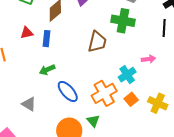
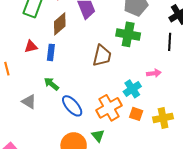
green arrow: (47, 70) -> (51, 84), turned 63
orange square: (131, 99) -> (136, 114), turned -32
yellow cross: (158, 103) -> (163, 118), turned -36
gray triangle: (29, 104) -> (29, 102), moved

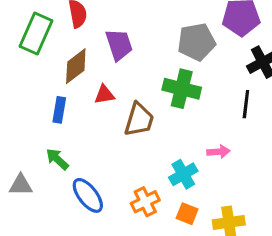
red triangle: (31, 47) -> (104, 95), moved
gray triangle: (29, 102) -> (21, 185), turned -35
orange cross: (109, 108) -> (145, 202), size x0.7

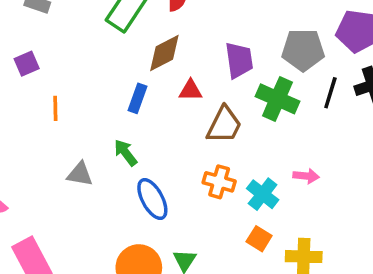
purple trapezoid: (119, 45) -> (239, 60), moved
black line: (246, 104) -> (330, 93), moved
cyan cross: (183, 174) -> (263, 194), turned -32
orange cross: (145, 202) -> (219, 182), moved, turned 32

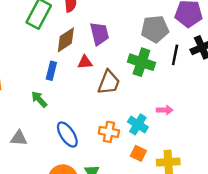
purple trapezoid: (239, 60) -> (99, 34), moved
green arrow: (126, 153) -> (39, 99), moved
gray triangle: (80, 174) -> (19, 138), moved
orange cross: (219, 182) -> (109, 132), moved

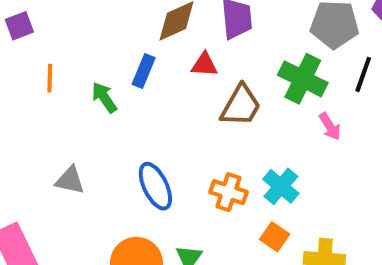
green arrow: (39, 99) -> (104, 97), moved
pink arrow: (165, 110) -> (330, 127), moved, turned 49

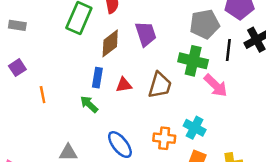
red triangle: (204, 65) -> (124, 85), moved
green arrow: (104, 97) -> (89, 104), moved
pink arrow: (330, 127) -> (216, 86), size x1.5

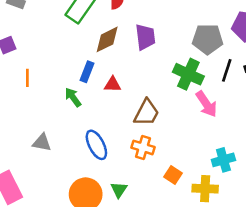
brown trapezoid: (160, 85) -> (147, 113), moved
cyan cross: (195, 128) -> (223, 160), moved, turned 35

